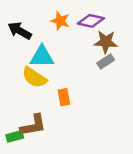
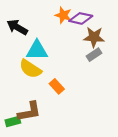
orange star: (60, 21) -> (63, 15), moved
orange rectangle: (64, 97) -> (57, 86), turned -32

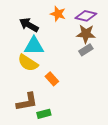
purple diamond: (81, 18) -> (86, 16), moved
black arrow: (17, 27) -> (29, 25), moved
green rectangle: (13, 122) -> (44, 114), moved

